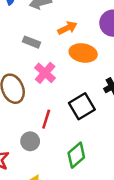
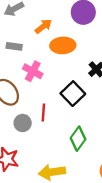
gray circle: (30, 141) -> (23, 123), moved

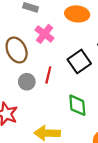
green diamond: (78, 139) -> (77, 105), turned -50

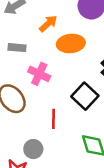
gray circle: (27, 82) -> (33, 149), moved

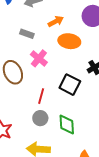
black square: (85, 96) -> (70, 85), turned -30
gray circle: (33, 149) -> (40, 118), moved

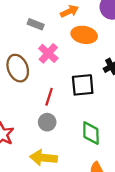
black square: (70, 85) -> (83, 85), turned -35
green diamond: (67, 125) -> (91, 133), moved

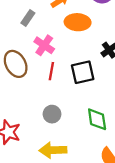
gray rectangle: (36, 24) -> (28, 18), turned -70
red line: (49, 97) -> (51, 71), moved

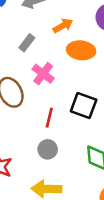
red line: (51, 71) -> (49, 118), moved
black square: (83, 72) -> (84, 105), turned 30

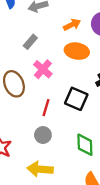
orange arrow: (63, 26) -> (72, 25), moved

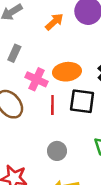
orange ellipse: (77, 51) -> (67, 72), moved
red line: (46, 108) -> (52, 105), moved

